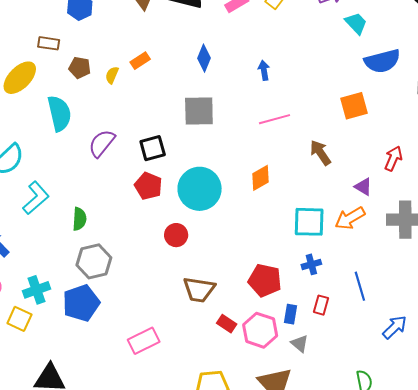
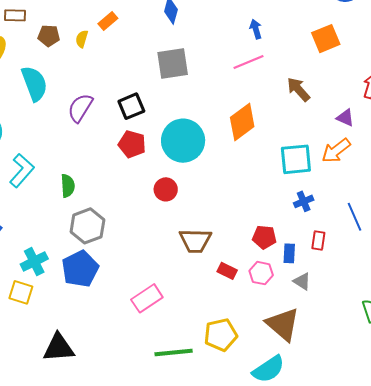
blue arrow: (264, 70) -> (256, 29), moved
orange diamond: (261, 178) -> (242, 122), size x1.4
red pentagon: (265, 280) -> (264, 237), moved, size x0.7
pink hexagon: (260, 330) -> (261, 273), size x0.7

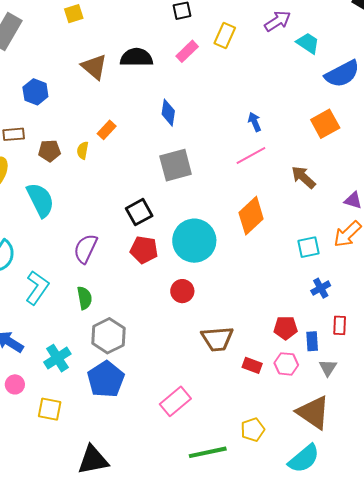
purple semicircle: (80, 108) -> (86, 249), moved
cyan square: (296, 159) -> (309, 247), size x0.7
cyan cross: (34, 262) -> (57, 358), moved
gray triangle: (302, 281) -> (328, 368), turned 36
yellow pentagon: (221, 335) -> (253, 430), size x0.7

